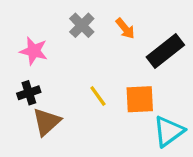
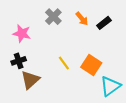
black rectangle: (165, 51) -> (104, 23), moved, size x0.6
orange square: (140, 99) -> (91, 65), turned 36

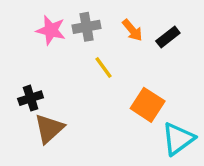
gray cross: (53, 17) -> (87, 27), turned 35
pink star: (22, 33) -> (51, 30), moved
yellow line: (64, 63) -> (103, 68), moved

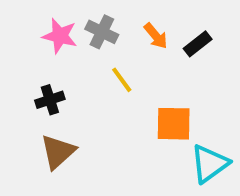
gray cross: (87, 27) -> (102, 32), turned 36
black cross: (31, 98) -> (50, 100), moved
orange square: (148, 105) -> (174, 124), turned -32

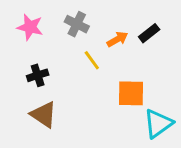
pink star: (60, 36) -> (30, 27), moved
orange arrow: (156, 36) -> (117, 39), moved, turned -80
brown triangle: (58, 152) -> (44, 114), turned -44

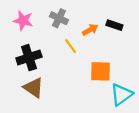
black rectangle: (149, 33) -> (114, 25), turned 56
black cross: (38, 75) -> (29, 58), size x1.5

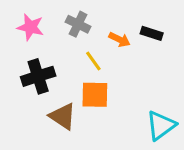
orange arrow: (90, 30) -> (119, 40), turned 56
orange square: (101, 71) -> (95, 95), moved
brown triangle: (34, 88) -> (63, 116), moved

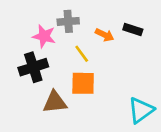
gray cross: (78, 24) -> (68, 21), turned -30
pink star: (30, 27) -> (44, 36), moved
brown triangle: (63, 116) -> (55, 102), turned -40

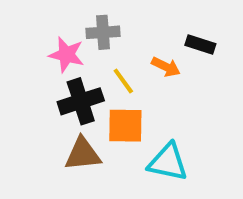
orange arrow: (105, 35) -> (166, 67), moved
black cross: (33, 67) -> (81, 101), moved
cyan triangle: (141, 110) -> (168, 162), moved, turned 48

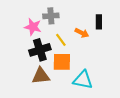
black rectangle: (200, 45) -> (99, 22), turned 72

